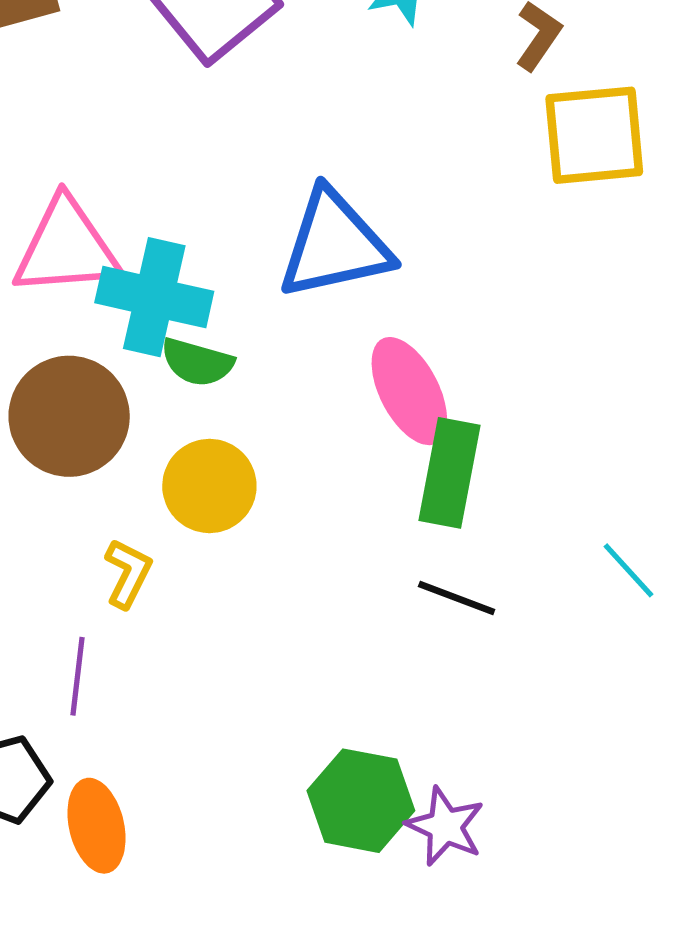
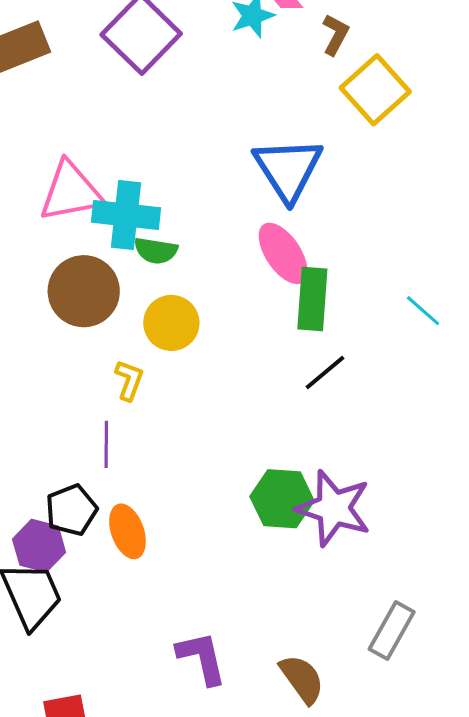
yellow square: (594, 135) -> (375, 90), turned -30
blue triangle: (335, 245) -> (288, 169), moved, turned -44
cyan line: (628, 570) -> (423, 311), moved
black line: (457, 598) -> (325, 372), turned -54
purple star: (445, 826) -> (334, 508), size x1.6

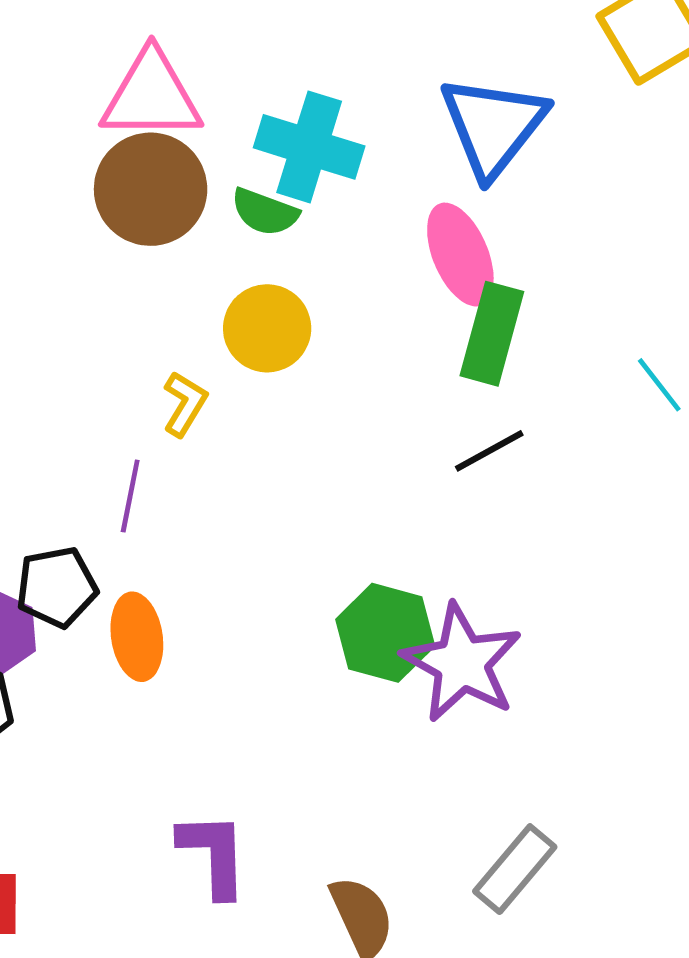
cyan cross: (126, 215) -> (309, 147), moved
brown circle: (84, 291) -> (151, 189), moved

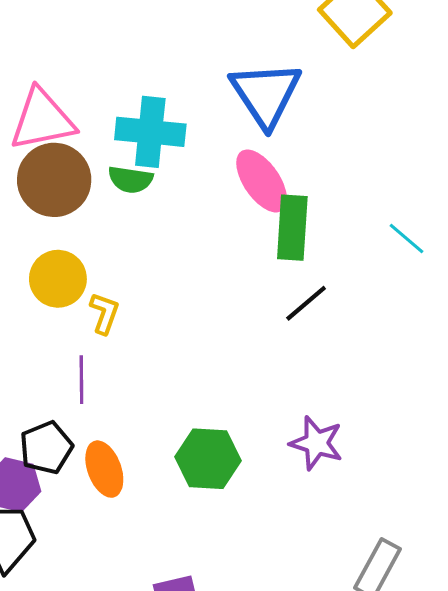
yellow circle: (267, 328) -> (58, 279), moved
green hexagon: (385, 633) -> (208, 459), moved
purple star: (462, 663) -> (316, 443), size x0.7

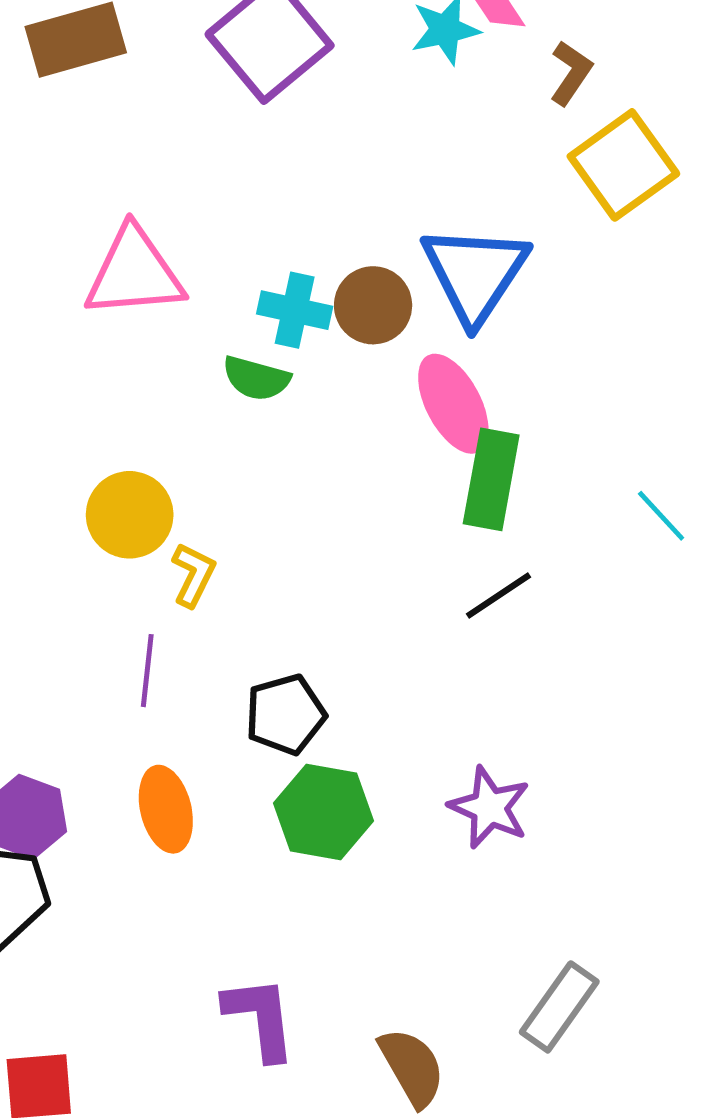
cyan cross: (150, 132) -> (295, 310), size x0.7
brown circle: (54, 180) -> (373, 305), moved, size x0.7
black pentagon: (46, 448) -> (285, 714), moved

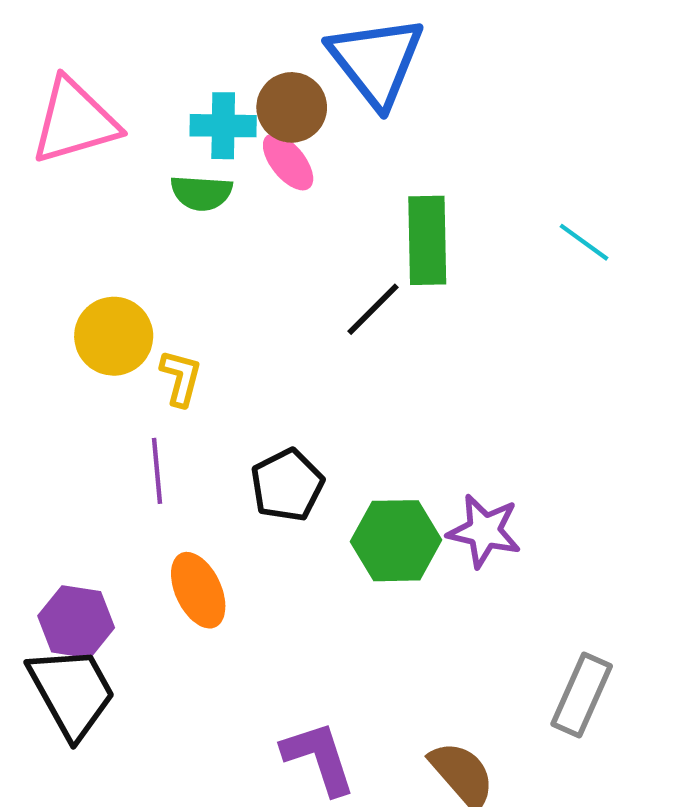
pink ellipse: (453, 404) -> (288, 162), moved, size x0.7
black line: (499, 595) -> (373, 309), moved
green hexagon: (324, 812) -> (396, 541), moved

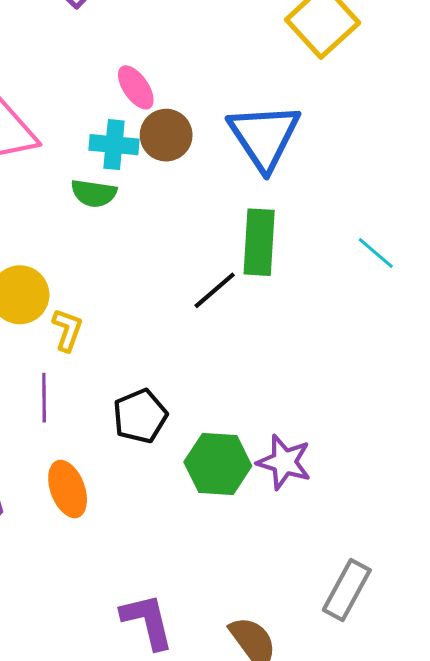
blue triangle: (376, 61) -> (264, 136), moved
pink ellipse: (288, 162) -> (136, 87), moved

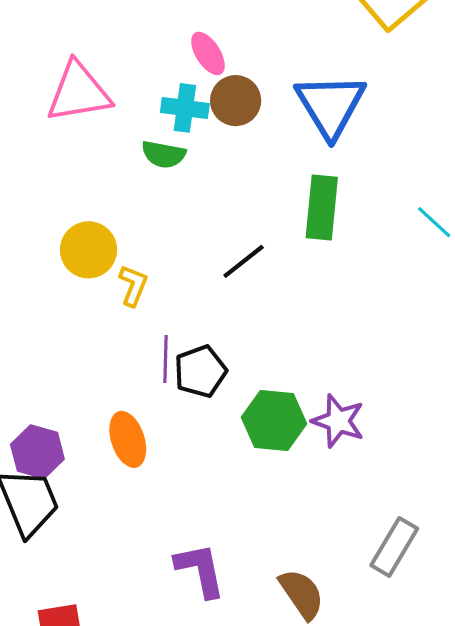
black line: (215, 290) -> (244, 261), moved
purple line: (44, 398) -> (166, 359), moved

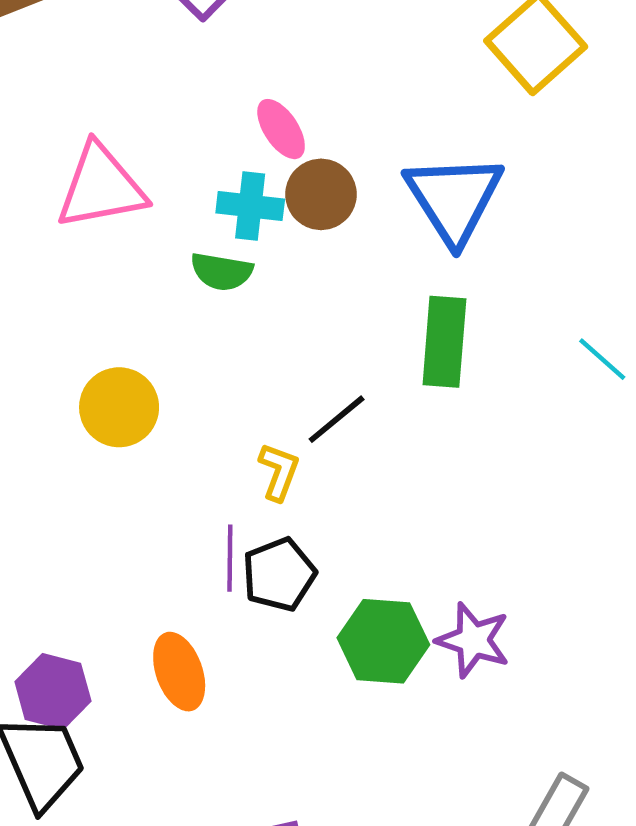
yellow L-shape: (133, 285) -> (279, 472), moved

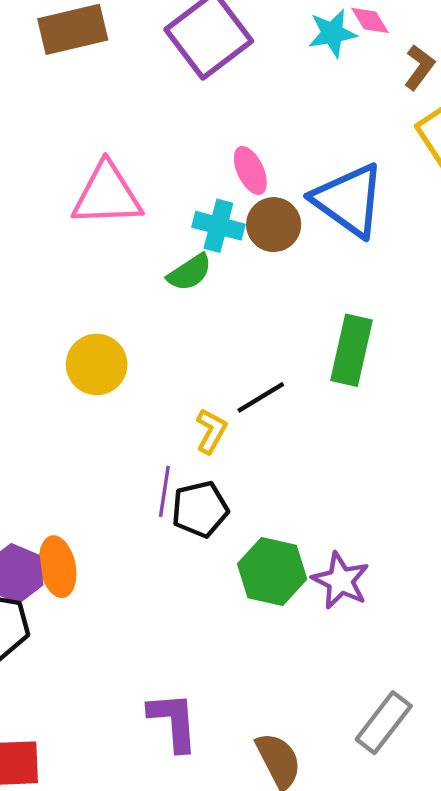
blue triangle: (454, 199) -> (349, 200), moved, turned -30
green semicircle: (222, 271) -> (190, 272), turned -51
orange ellipse: (179, 672) -> (58, 567), moved

